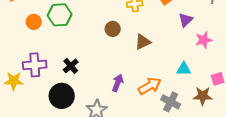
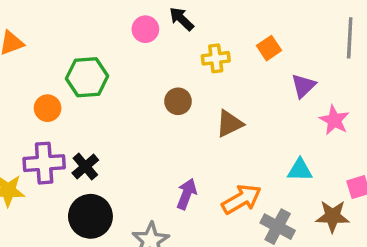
orange circle: (34, 22) -> (48, 108), moved
pink star: (204, 40) -> (334, 120), turned -30
black cross: (71, 66) -> (85, 167), moved

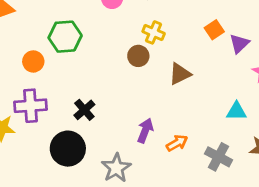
orange square: (269, 48) -> (214, 30), moved
yellow cross: (216, 58) -> (154, 32), moved, turned 30
black cross: (85, 167) -> (84, 110), moved
orange arrow: (242, 199) -> (177, 143), moved, size x0.7

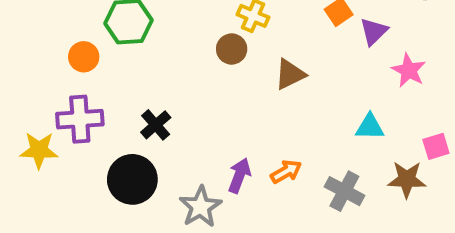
purple arrow: (145, 131) -> (239, 176), moved

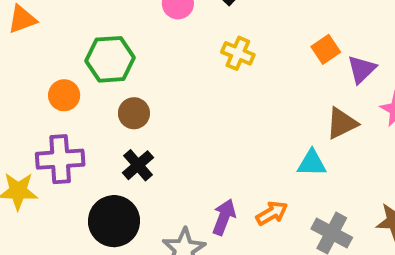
brown circle: (232, 49) -> (134, 113), moved
brown triangle: (290, 74) -> (342, 123), moved
cyan triangle: (370, 127) -> (312, 163), moved

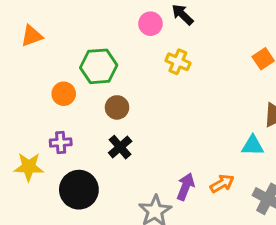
yellow cross: (238, 53) -> (178, 62), moved
purple cross: (60, 159) -> (61, 142), size x0.6
black circle: (114, 221) -> (79, 190), moved

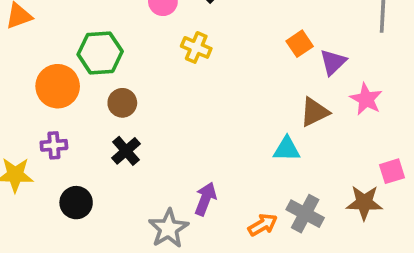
orange circle: (64, 94) -> (58, 86), size x1.5
orange arrow: (222, 184) -> (263, 225), moved
black circle: (79, 190) -> (76, 203), size x0.7

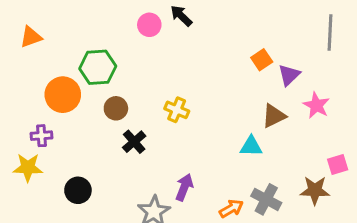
yellow cross: (196, 47) -> (177, 110), moved
purple cross: (54, 145) -> (42, 136), moved
black cross: (126, 151) -> (134, 142), moved

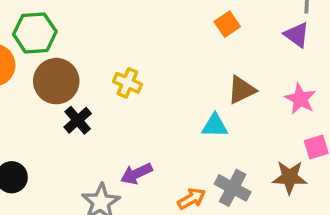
purple triangle: (289, 75) -> (297, 35), moved, turned -40
pink star: (316, 105) -> (300, 99), moved
brown circle: (116, 108) -> (56, 81), size x1.6
purple arrow: (184, 187) -> (136, 174), turned -136

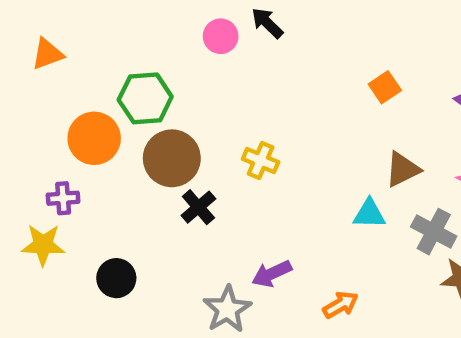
gray cross: (233, 188) -> (434, 232), moved

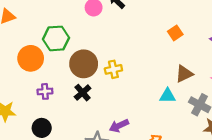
brown circle: (172, 158) -> (84, 64), moved
yellow cross: (261, 161) -> (113, 69), turned -35
purple cross: (63, 198) -> (45, 91), moved

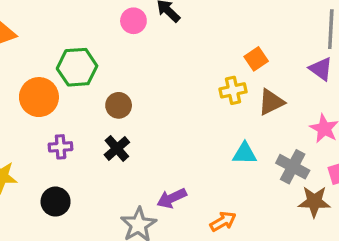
brown circle: (84, 64) -> (119, 105), size x0.6
yellow cross: (113, 69) -> (233, 90), moved
brown triangle: (184, 74) -> (271, 102), moved

